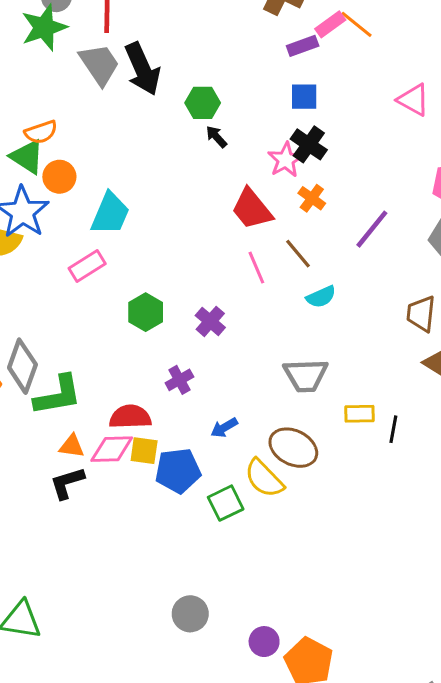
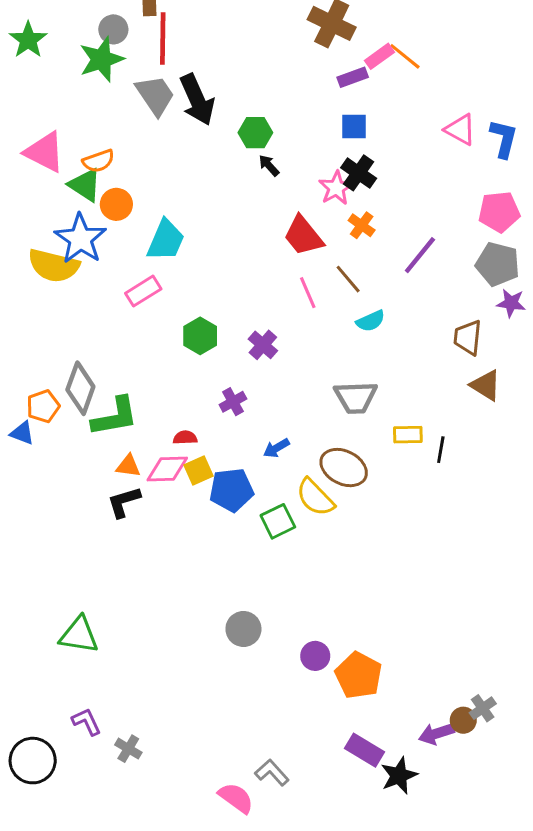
red semicircle: (130, 417) -> (185, 438), size x0.6
yellow square: (144, 451) -> (199, 470), turned -32

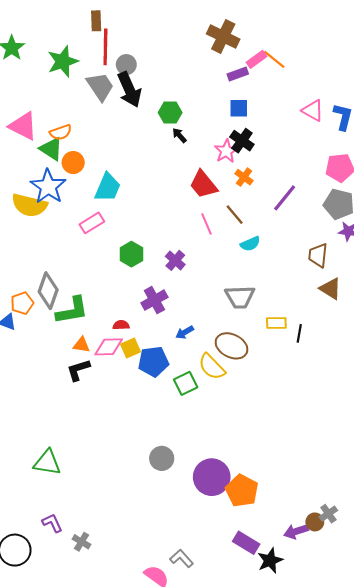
gray circle: (113, 29) -> (126, 65), moved
purple cross: (233, 402) -> (154, 300), size x1.4
purple circle: (315, 656) -> (212, 477), size x1.8

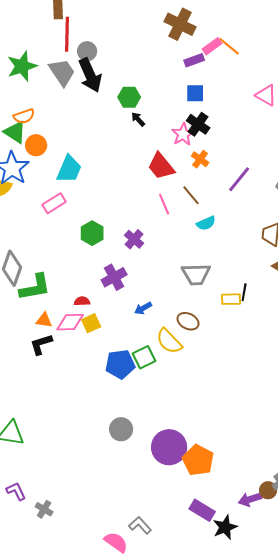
green star: (63, 61) -> (22, 66), moved
black line: (299, 333) -> (244, 292), moved
brown ellipse: (232, 346) -> (188, 321), size x0.7
blue pentagon: (153, 362) -> (120, 364), moved

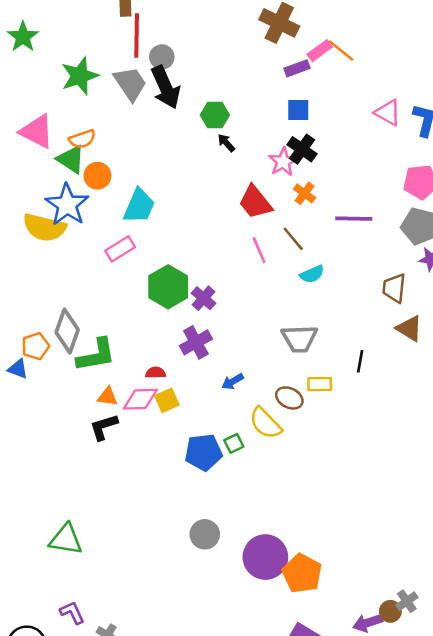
purple line: (239, 179) -> (354, 219), turned 52
green hexagon: (92, 233) -> (168, 287), size x1.4
purple cross: (134, 239) -> (203, 298), moved
yellow rectangle: (231, 299) -> (320, 384), moved
green square: (144, 357) -> (234, 443), size x0.7

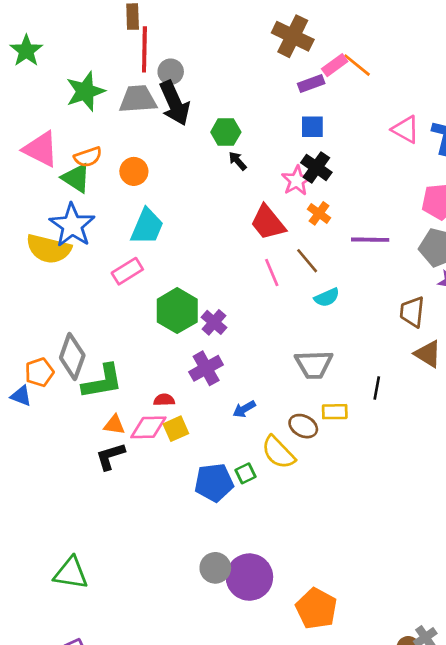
gray trapezoid: (130, 83) -> (138, 99), turned -60
orange circle: (97, 176) -> (134, 171), moved
purple circle: (265, 557) -> (249, 577), moved

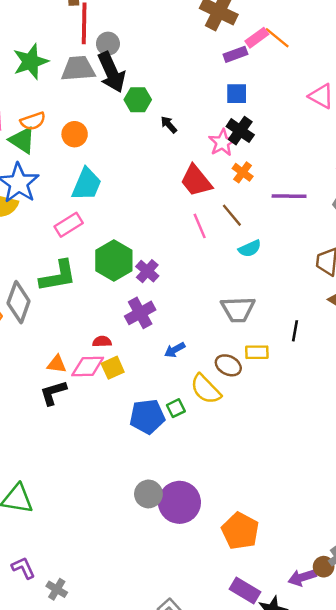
green hexagon: (226, 132) -> (138, 100), moved
green L-shape: (102, 381) -> (58, 276), moved

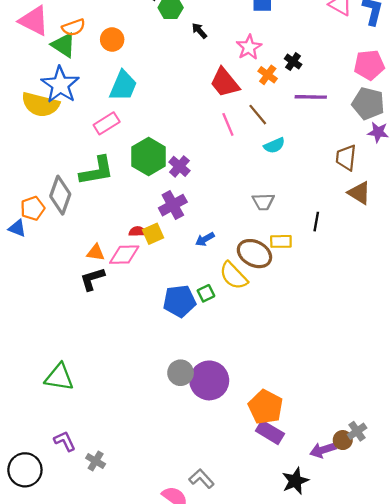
black cross: (240, 131) -> (293, 62), moved, size x0.7
gray trapezoid: (238, 309) -> (263, 202), size x0.7
brown ellipse: (228, 365) -> (254, 254), size x1.4
yellow square: (113, 368) -> (153, 234), moved
purple rectangle: (245, 590) -> (270, 432), moved

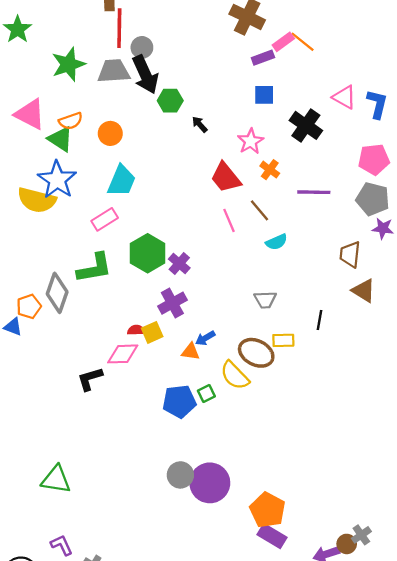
black cross: (293, 62) -> (306, 125), moved, size x1.8
orange triangle: (96, 252) -> (191, 352), moved

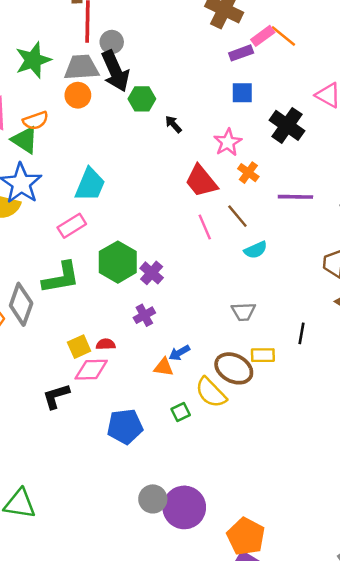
orange circle: (110, 133) -> (78, 95), moved
purple cross: (172, 303) -> (144, 315), size x0.7
yellow square: (152, 332) -> (79, 347), moved
blue pentagon: (179, 401) -> (125, 426), moved

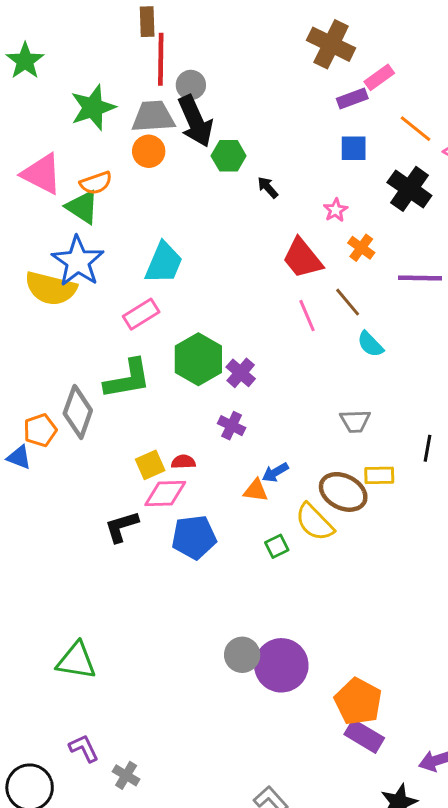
orange line: (283, 36) -> (415, 129), moved
pink star: (228, 142) -> (336, 210), size x0.7
cyan semicircle: (256, 250) -> (370, 344), turned 70
purple cross: (144, 315) -> (232, 426), turned -35
blue pentagon: (125, 426) -> (194, 537), moved

